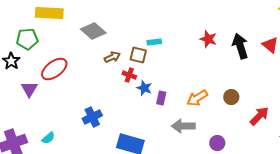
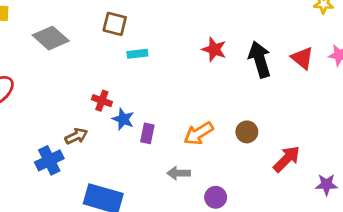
brown square: (138, 55) -> (115, 24), moved
brown arrow: (112, 57) -> (76, 136), moved
gray arrow: (183, 126) -> (179, 173), size x0.7
purple circle: (217, 143) -> (216, 197), moved

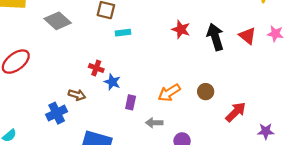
purple rectangle: (147, 133) -> (131, 102), moved
brown arrow: (76, 136) -> (77, 95), turned 42

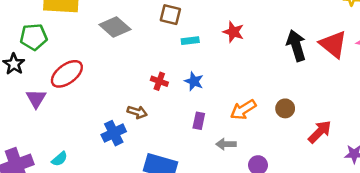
red star: (181, 29) -> (233, 32), moved
red triangle: (247, 36) -> (333, 44), size x1.4
blue star: (112, 82) -> (194, 81), moved

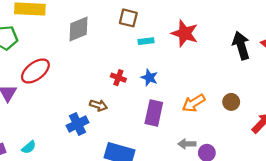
gray diamond: (115, 27) -> (79, 29), turned -64
red star: (233, 32) -> (185, 33), size x1.4
purple rectangle: (199, 121) -> (154, 113), size x1.6
gray arrow: (226, 144) -> (187, 144), moved

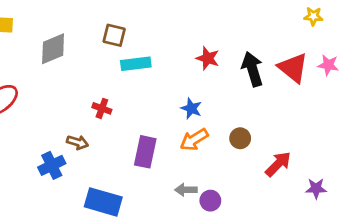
red star: (185, 33) -> (208, 58), moved, size x0.7
cyan rectangle: (146, 41) -> (136, 64), size x1.5
blue star: (149, 78) -> (191, 108), moved

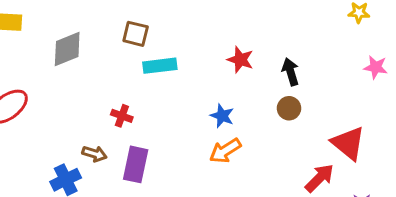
red triangle: (293, 68) -> (348, 143), moved
black arrow: (252, 69) -> (291, 72), size x0.7
brown circle: (240, 138) -> (289, 108), moved
purple rectangle: (145, 152) -> (136, 164), moved

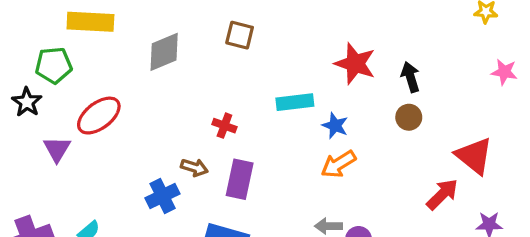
red star: (240, 60) -> (355, 64), size x1.4
cyan rectangle: (160, 66) -> (295, 102), moved

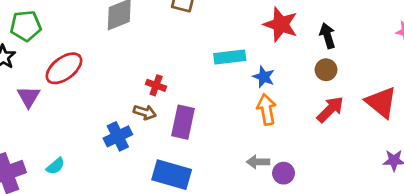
red cross: (224, 126) -> (156, 85), moved
orange arrow: (338, 164) -> (267, 109), turned 112
red arrow: (442, 194) -> (330, 109), moved

